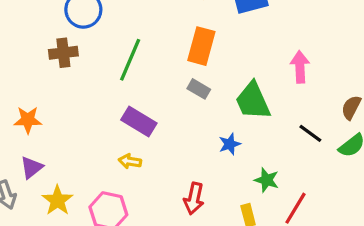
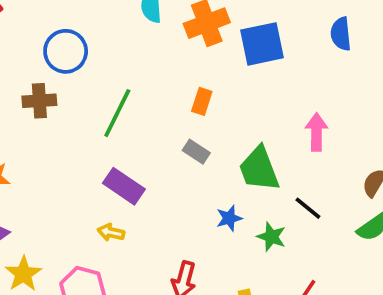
orange rectangle: (201, 46) -> (202, 101), size x0.6
black line: (310, 133) -> (308, 208), moved
green star: (267, 180) -> (271, 237), moved

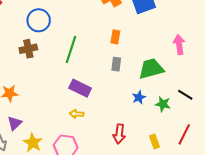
gray rectangle: (196, 152) -> (116, 64), turned 72
green trapezoid: (259, 169) -> (151, 69), turned 104
black line: (308, 208) -> (185, 95), moved

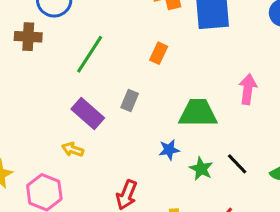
gray rectangle: (116, 64) -> (130, 101), moved

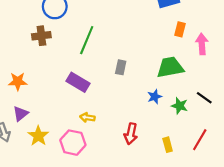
orange rectangle: (159, 53) -> (180, 29), moved
purple rectangle: (88, 114) -> (78, 82), moved
yellow arrow: (73, 149) -> (87, 118), moved

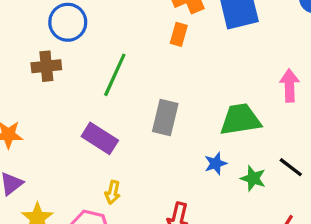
orange rectangle: (180, 29) -> (179, 34), moved
gray rectangle: (121, 67) -> (165, 117), size x1.5
yellow arrow: (87, 118) -> (113, 192), turned -88

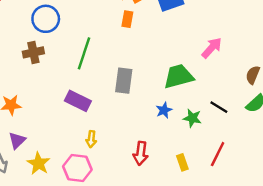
pink arrow: (290, 85) -> (212, 48), turned 50

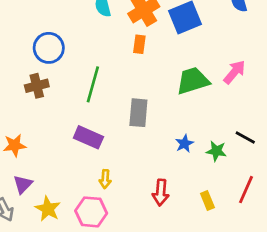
green trapezoid: (179, 76) -> (193, 81), moved

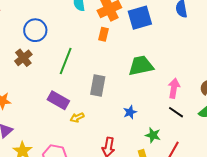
pink arrow: (234, 72) -> (174, 88), moved, turned -36
brown cross: (37, 86) -> (23, 58), turned -30
green star: (216, 151) -> (153, 135), moved
yellow arrow: (105, 179) -> (77, 117), moved, turned 56

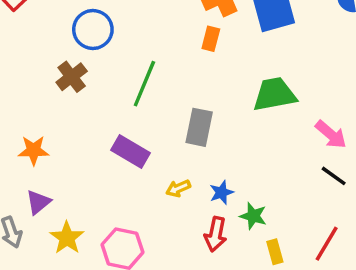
pink arrow: (174, 88) -> (331, 134), turned 120
blue star: (130, 112) -> (221, 193), moved
yellow arrow: (77, 117) -> (178, 188), moved
green star: (153, 135) -> (253, 216), moved

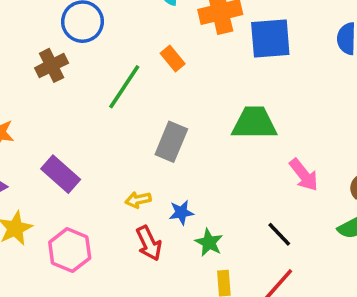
orange rectangle: (211, 39) -> (173, 58), moved, turned -65
purple rectangle: (130, 151) -> (61, 174), moved
black line: (334, 176) -> (279, 234), moved
red arrow: (216, 234) -> (149, 243), moved, turned -48

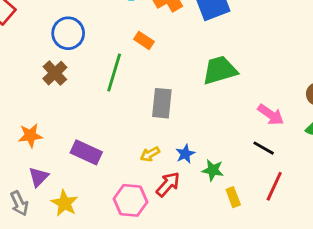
pink arrow: (304, 175) -> (271, 115), moved
red arrow: (149, 243) -> (168, 184), turned -96
pink hexagon: (70, 250) -> (131, 200), moved

